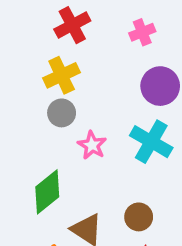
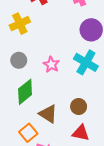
yellow cross: (62, 75) -> (20, 24), moved
gray circle: (62, 113) -> (19, 60), moved

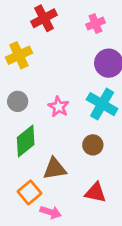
brown circle: (79, 107) -> (93, 145), moved
brown triangle: (48, 114) -> (55, 169), turned -42

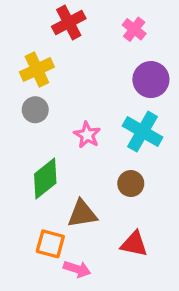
pink cross: (95, 24) -> (134, 29), turned -30
gray circle: (18, 101) -> (35, 110), moved
orange square: (30, 192) -> (50, 244), turned -35

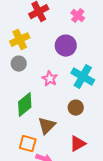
purple circle: (151, 80) -> (66, 46), moved
brown triangle: (82, 214) -> (47, 126), turned -36
red triangle: (134, 244) -> (78, 144), turned -42

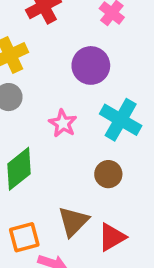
brown triangle: (47, 126) -> (73, 221), moved
orange square: (28, 144) -> (24, 237), turned -30

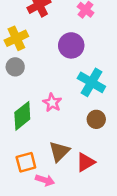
pink star: (63, 123) -> (52, 103), moved
brown circle: (108, 174) -> (96, 119), moved

